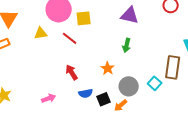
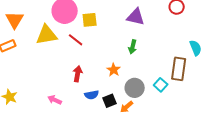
yellow triangle: (41, 33) -> (47, 35), size x1.6
red arrow: (72, 72) -> (78, 74), turned 42
pink arrow: (49, 98) -> (55, 100), turned -136

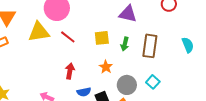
yellow square: (90, 20) -> (102, 38), moved
brown rectangle: (179, 69) -> (150, 46), moved

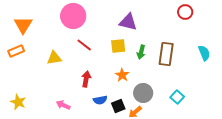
purple triangle: (128, 14) -> (128, 22), moved
yellow triangle: (39, 32) -> (54, 58), moved, size x0.7
cyan square: (153, 82) -> (177, 97), moved

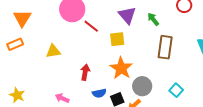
purple triangle: (128, 22) -> (127, 15), turned 36
red line: (84, 45) -> (91, 26), moved
green arrow: (141, 52) -> (153, 19), moved, turned 128
orange star: (122, 75) -> (121, 68), size x1.6

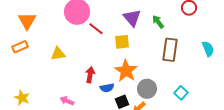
blue semicircle: (99, 93) -> (107, 88), moved

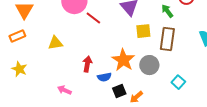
green arrow: (158, 22) -> (167, 11), moved
yellow square: (122, 42) -> (143, 31), moved
gray circle: (147, 89) -> (149, 65), moved
yellow star: (22, 98) -> (19, 69), moved

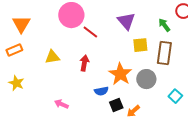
red arrow: (87, 64) -> (84, 63), moved

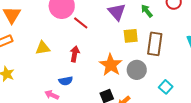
green arrow: (164, 25) -> (147, 11), moved
blue semicircle: (101, 91) -> (66, 81), moved

